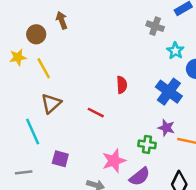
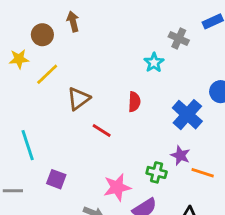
cyan star: (175, 51) -> (154, 63), moved
yellow line: (44, 68) -> (47, 74), turned 70
brown triangle: (51, 103) -> (79, 99), moved

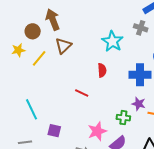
brown arrow: (73, 22) -> (53, 20), size x1.5
gray cross: (179, 38) -> (141, 28), moved
cyan star: (154, 63) -> (112, 41), size x1.5
brown triangle: (79, 99) -> (63, 46), moved
blue cross: (187, 115) -> (140, 75), turned -35

